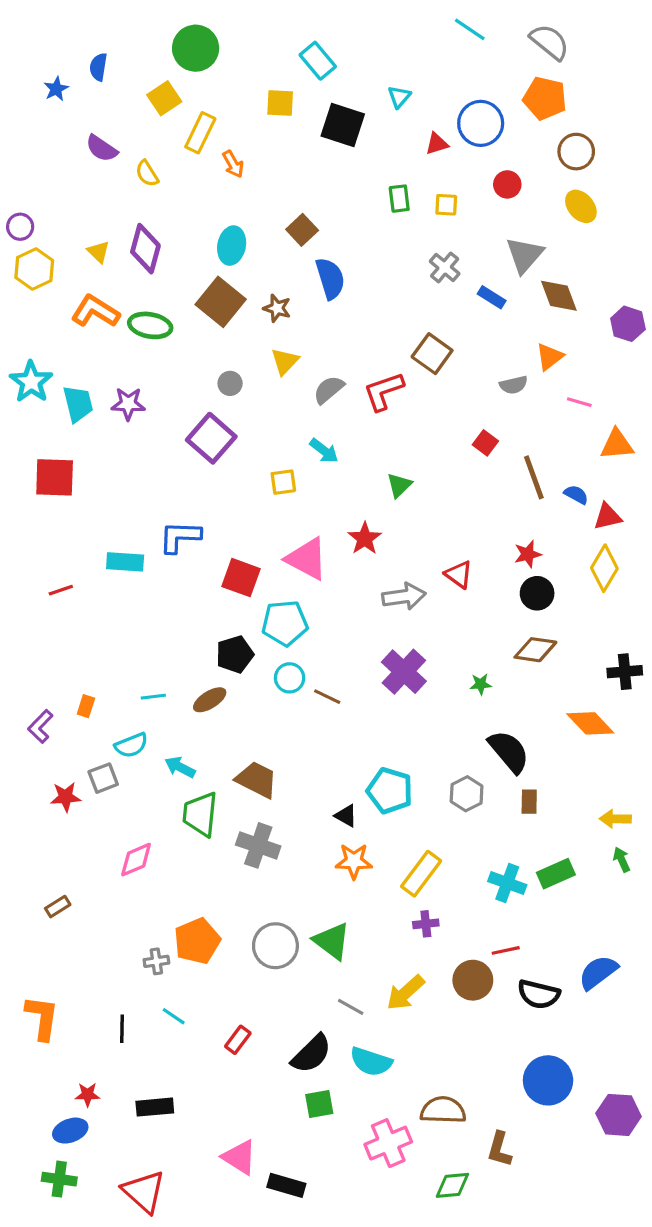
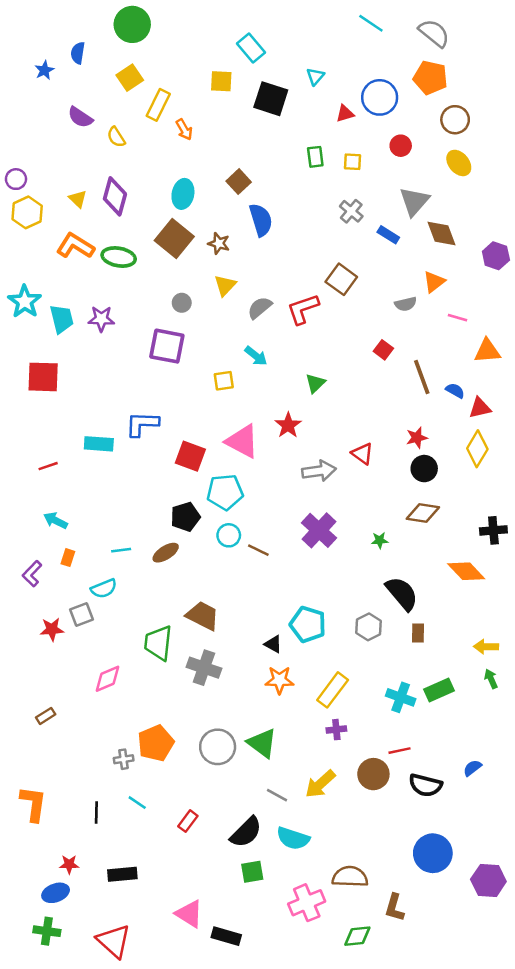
green circle: (196, 48) -> (132, 24), moved
purple square: (211, 438) -> (167, 346), turned -30
cyan arrow: (180, 767) -> (56, 520), moved
blue semicircle: (598, 972) -> (472, 768), size x0.6

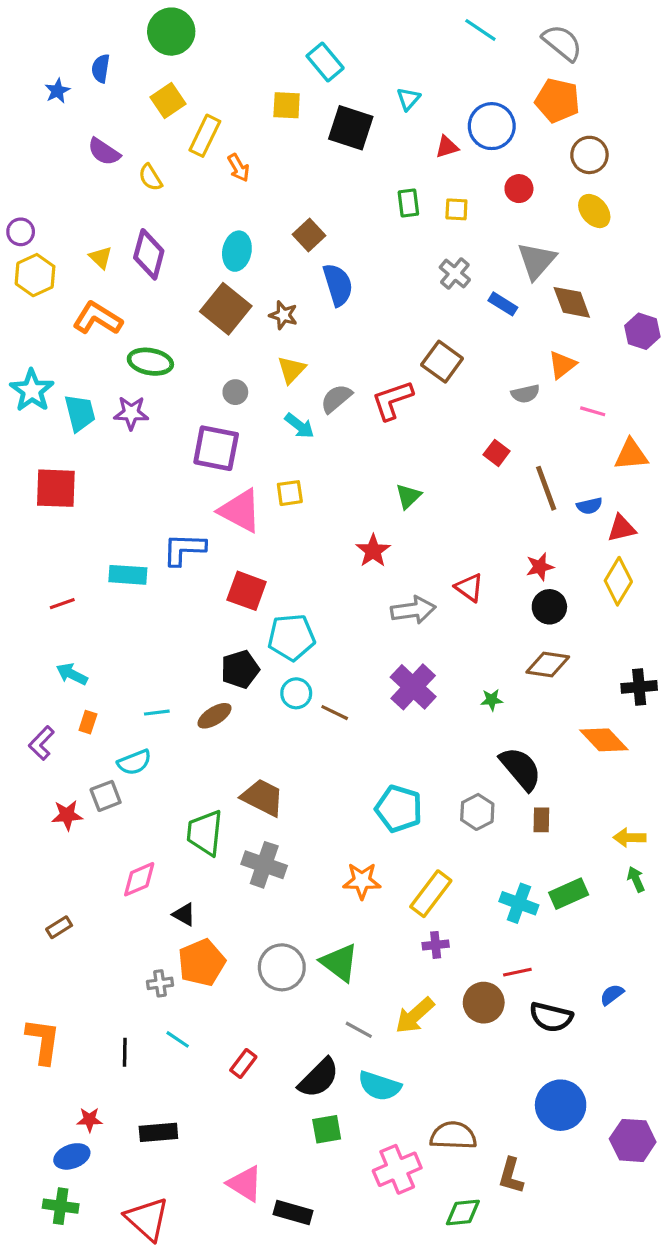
green ellipse: (119, 257) -> (150, 362), moved
cyan arrow: (256, 356) -> (299, 426), moved
blue semicircle: (455, 391) -> (589, 506), turned 138
pink triangle: (242, 441) -> (240, 511), moved
black triangle: (273, 644) -> (184, 914), moved

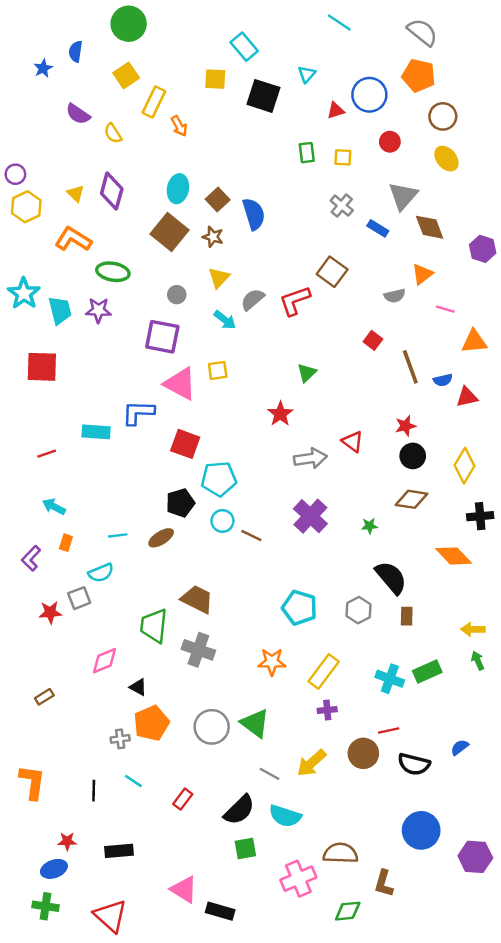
cyan line: (480, 30) -> (339, 23), moved
brown square: (309, 235) -> (218, 200), moved
yellow diamond: (618, 581) -> (464, 466), moved

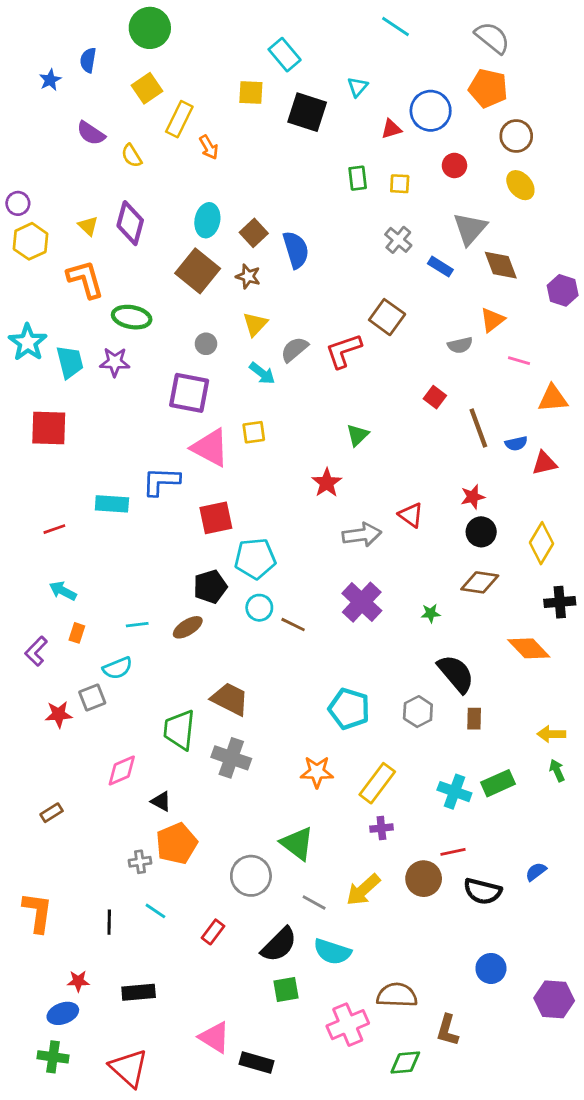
orange L-shape: (73, 239) -> (85, 279), turned 42
red square: (185, 444) -> (216, 518), turned -32
gray circle: (212, 727) -> (251, 876), moved
blue circle: (421, 830) -> (491, 968), size x0.7

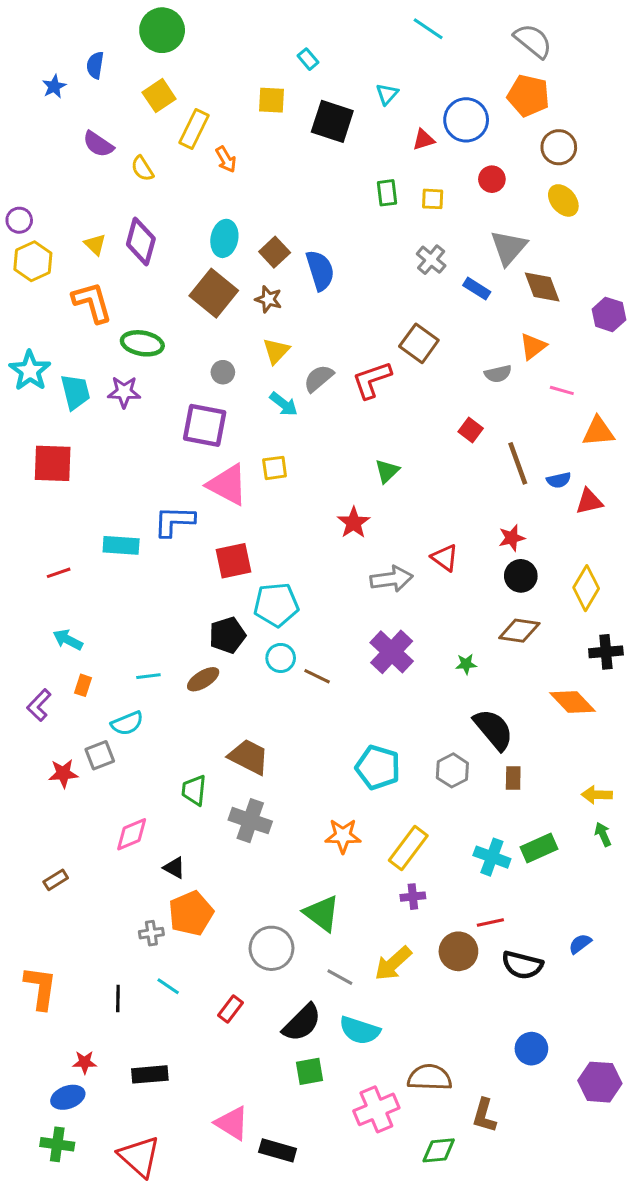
cyan rectangle: (285, 55) -> (308, 59), size x0.6
green trapezoid: (179, 730) -> (194, 790), size x0.7

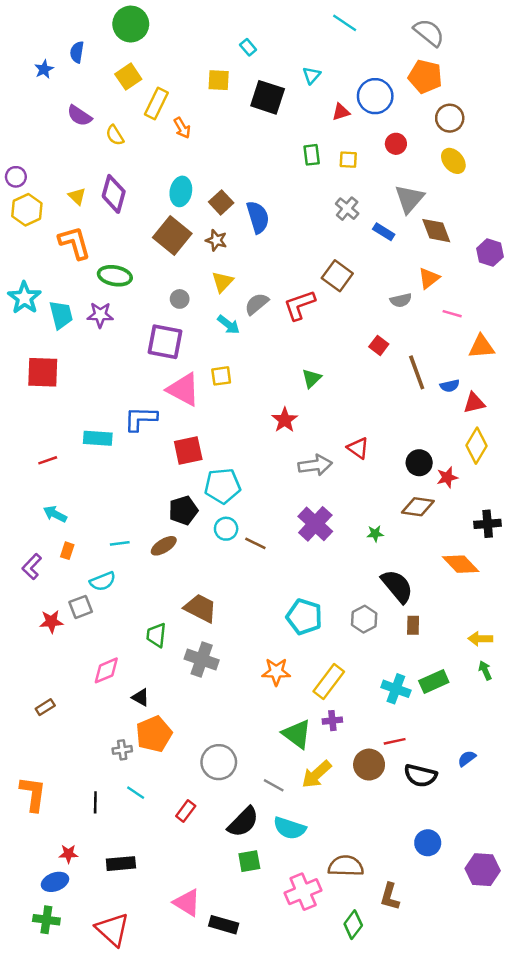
red star: (512, 538) -> (447, 477), moved
yellow diamond: (586, 588) -> (477, 446), moved
green triangle: (322, 913) -> (297, 734), moved
green diamond: (439, 1150) -> (353, 925), turned -48

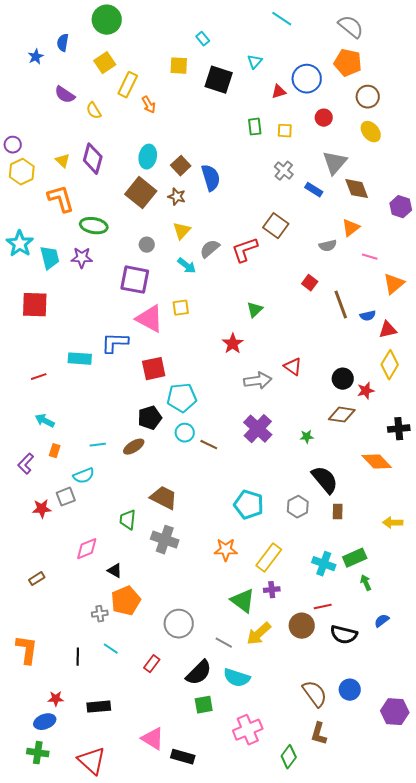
orange triangle: (481, 347) -> (394, 284), turned -35
green arrow: (485, 670) -> (366, 583), moved
brown semicircle: (346, 866) -> (315, 694), moved, turned 52

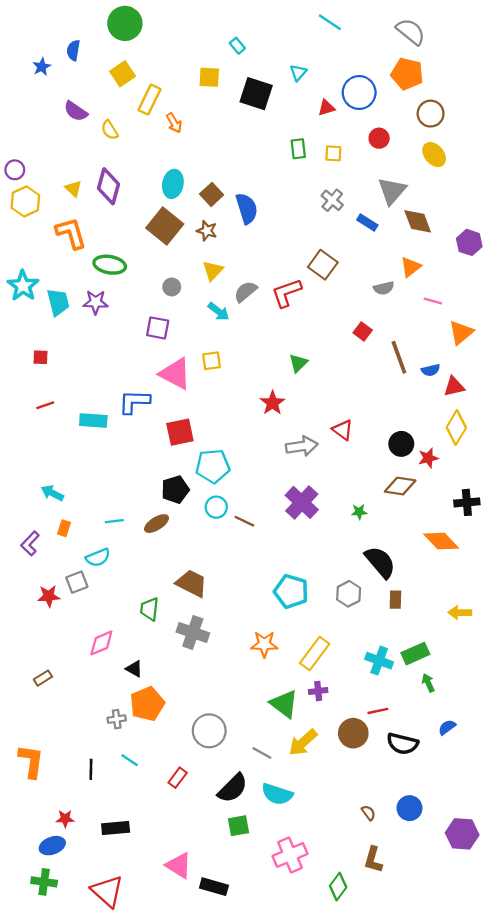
purple square: (135, 280) -> (158, 328), size x0.7
red square: (35, 305) -> (41, 357), size x0.5
red line: (39, 377) -> (45, 405), moved
brown semicircle: (315, 694) -> (369, 813), size x0.5

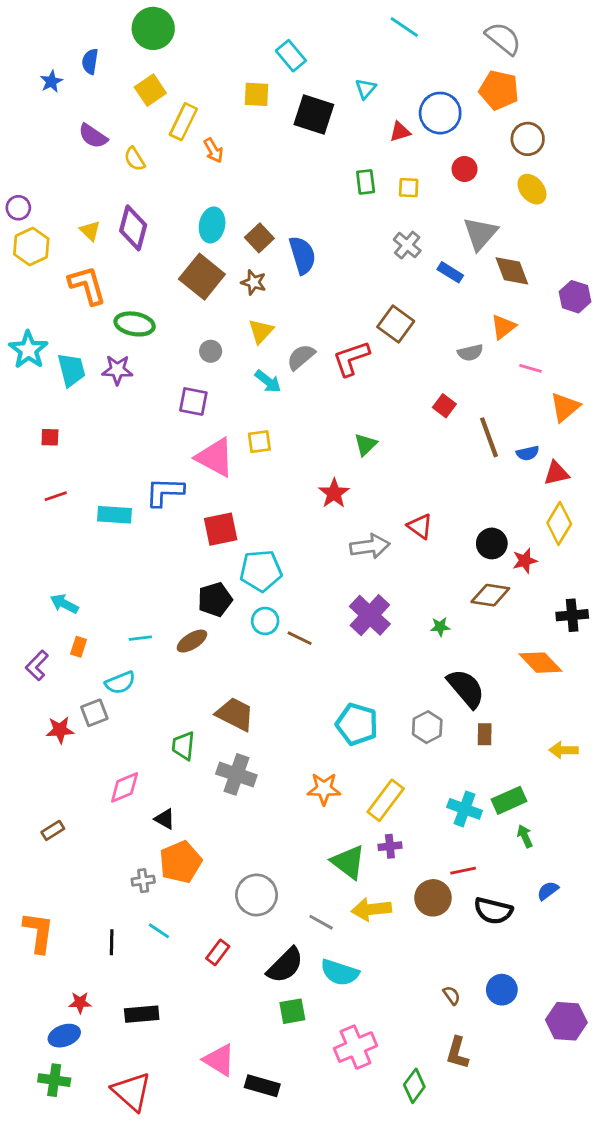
cyan rectangle: (237, 46) -> (291, 56), size x1.5
yellow arrow: (303, 743) -> (371, 909), turned 36

